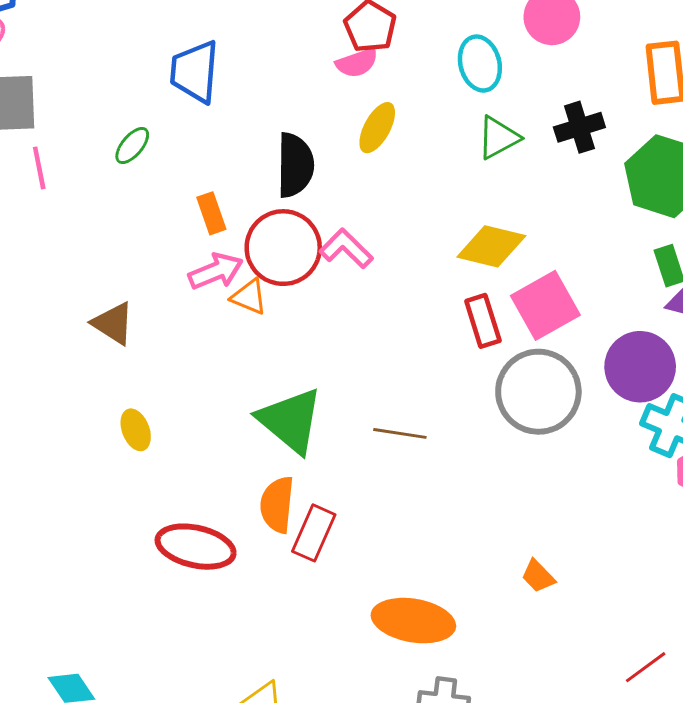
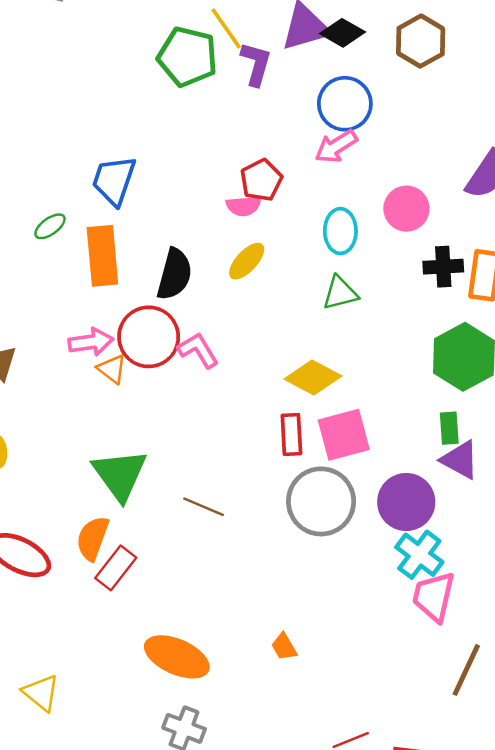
black cross: (579, 127) -> (443, 267), moved
orange rectangle: (211, 213) -> (102, 256), moved, size x1.8

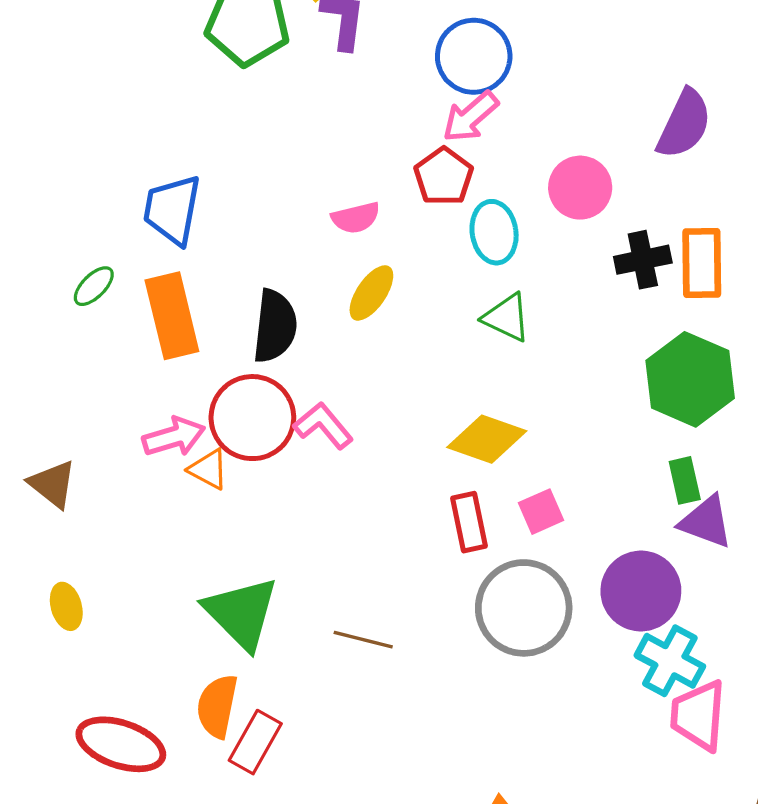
red pentagon: (261, 180) -> (444, 177), moved
green triangle: (340, 293) -> (507, 318), turned 48
pink square: (344, 435) -> (541, 512), size x0.6

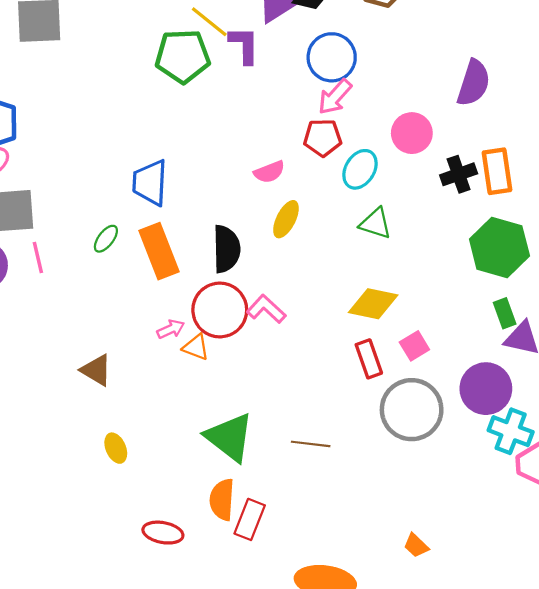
red pentagon: (444, 177) -> (323, 138), turned -30
cyan ellipse: (494, 232) -> (360, 169), turned 48
pink arrow: (174, 437) -> (171, 329), size x0.7
red ellipse: (121, 744) -> (163, 533), size x0.7

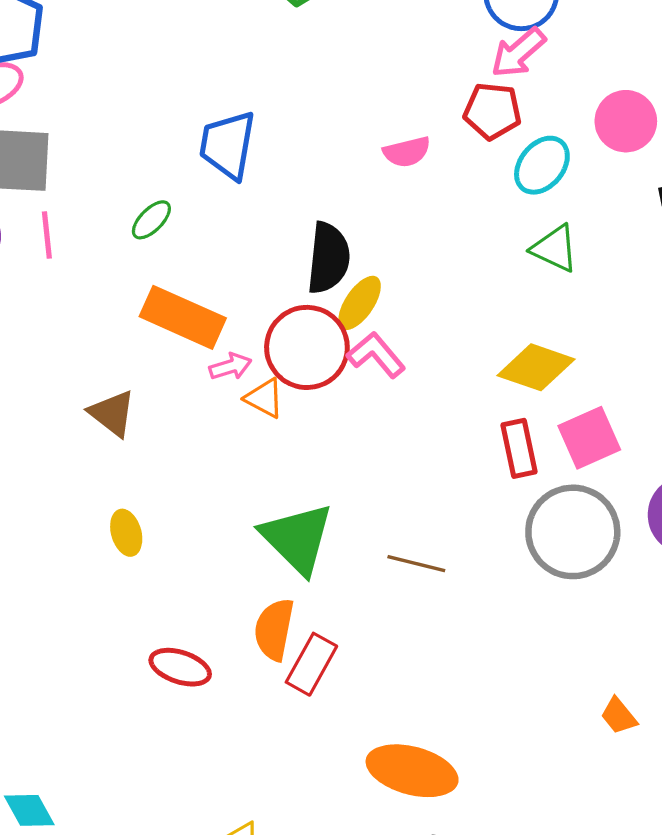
yellow ellipse: (286, 219) -> (360, 303), moved
orange rectangle: (159, 251) -> (183, 317), moved, turned -52
pink square: (414, 346) -> (589, 438), size x1.4
orange trapezoid: (416, 546) -> (619, 716), moved

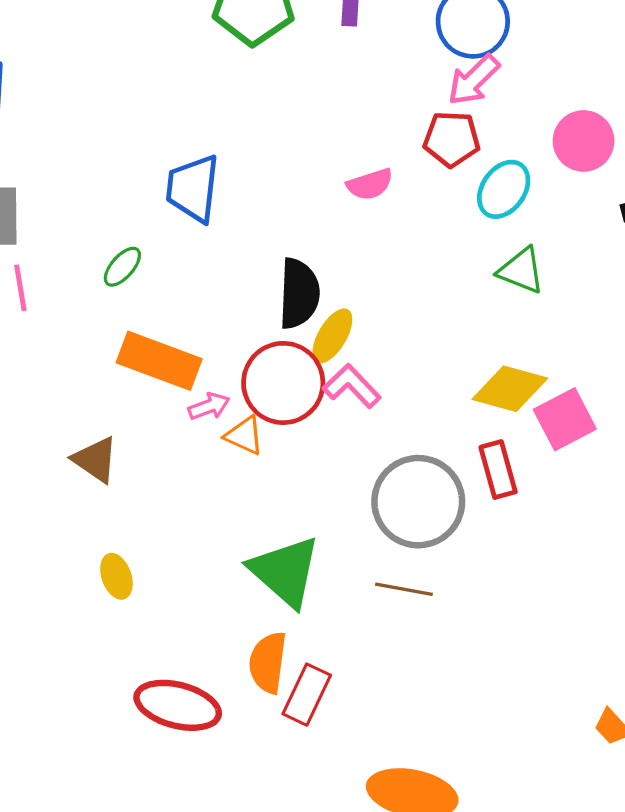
pink square: (589, 438) -> (565, 419), moved
gray circle: (573, 532) -> (418, 502), moved
red ellipse: (180, 667) -> (178, 705), size x1.4

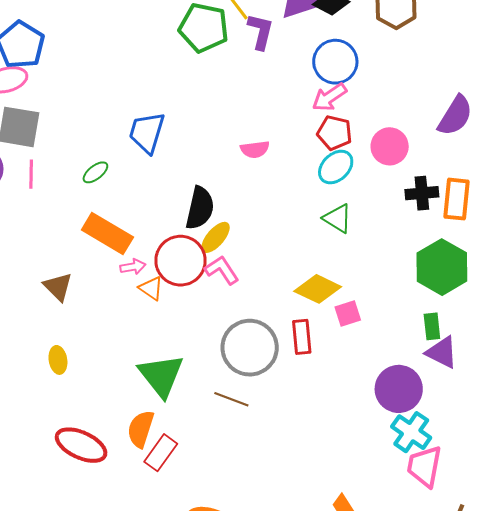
red pentagon: (452, 139) -> (334, 133), moved
pink square: (565, 419) -> (348, 314), size x0.7

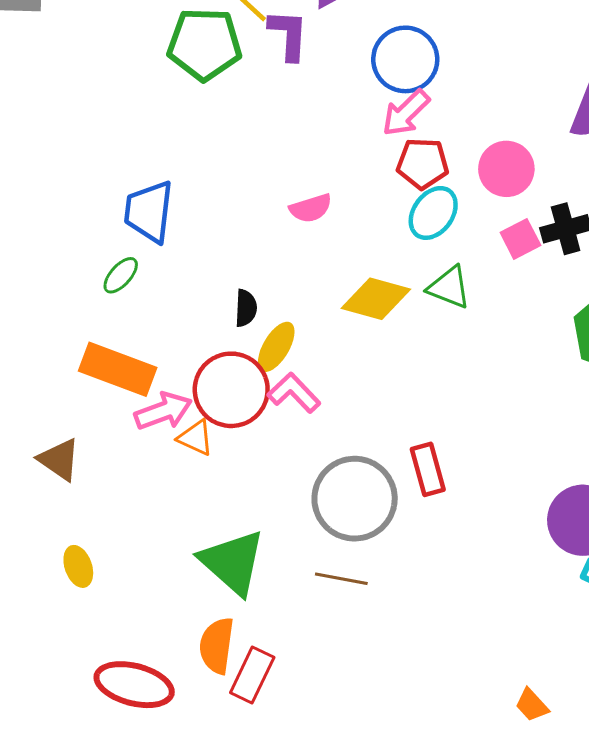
green ellipse: (95, 172) -> (121, 275), moved
black semicircle: (200, 208) -> (246, 308), size x0.6
pink arrow: (133, 267) -> (163, 411), size x1.5
yellow diamond: (318, 289) -> (376, 299), moved
pink square: (348, 314) -> (520, 239), moved

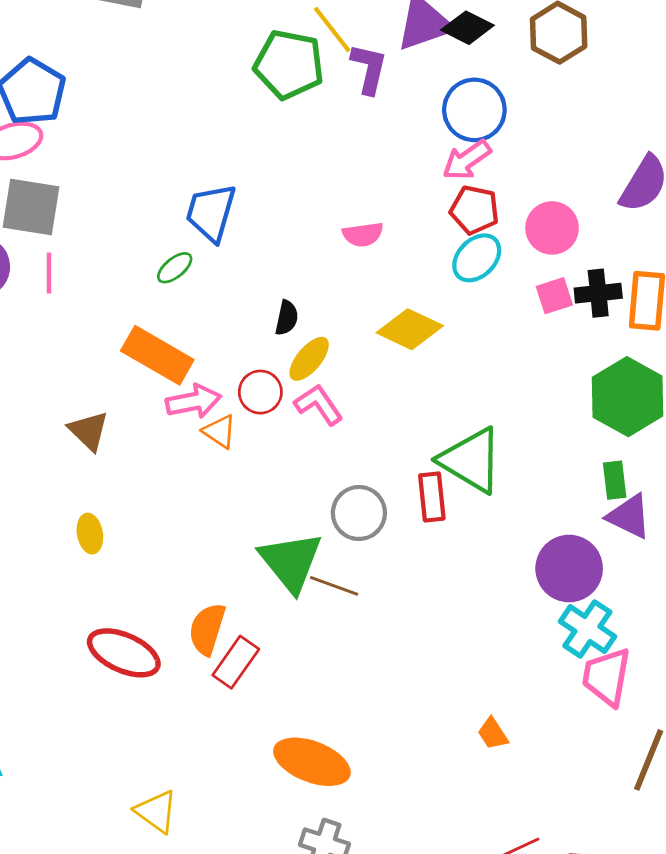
green triangle: (449, 287) -> (471, 460), moved, size x1.6
red circle: (231, 390) -> (260, 392), size x0.6
gray circle: (355, 499) -> (359, 513), size x0.7
green triangle: (233, 562) -> (291, 562), moved

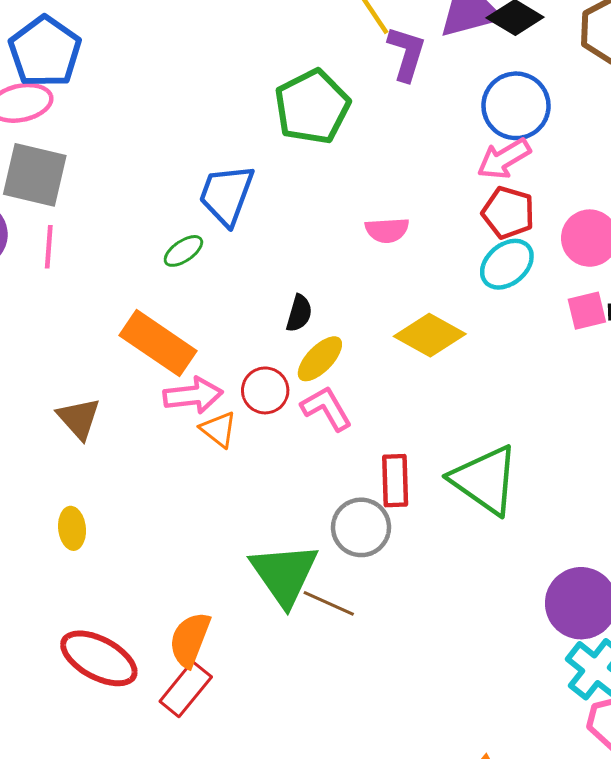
green pentagon: (289, 64) -> (312, 107), moved, turned 30
red rectangle: (432, 497) -> (395, 481), moved
red rectangle: (236, 662) -> (186, 689), moved

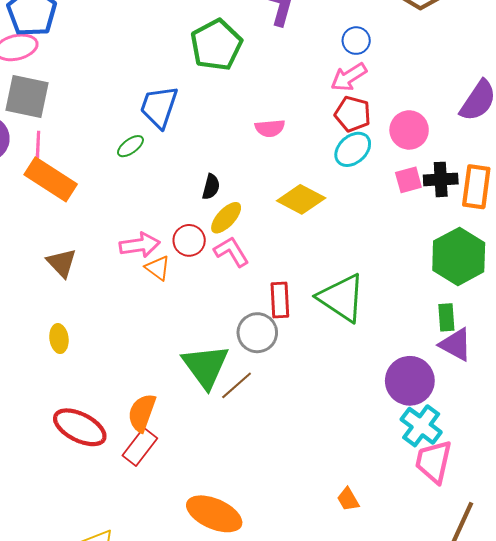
blue circle: (516, 106) -> (356, 41), size x0.6
orange rectangle: (158, 343) -> (51, 179), moved
brown line: (329, 603) -> (237, 385), turned -64

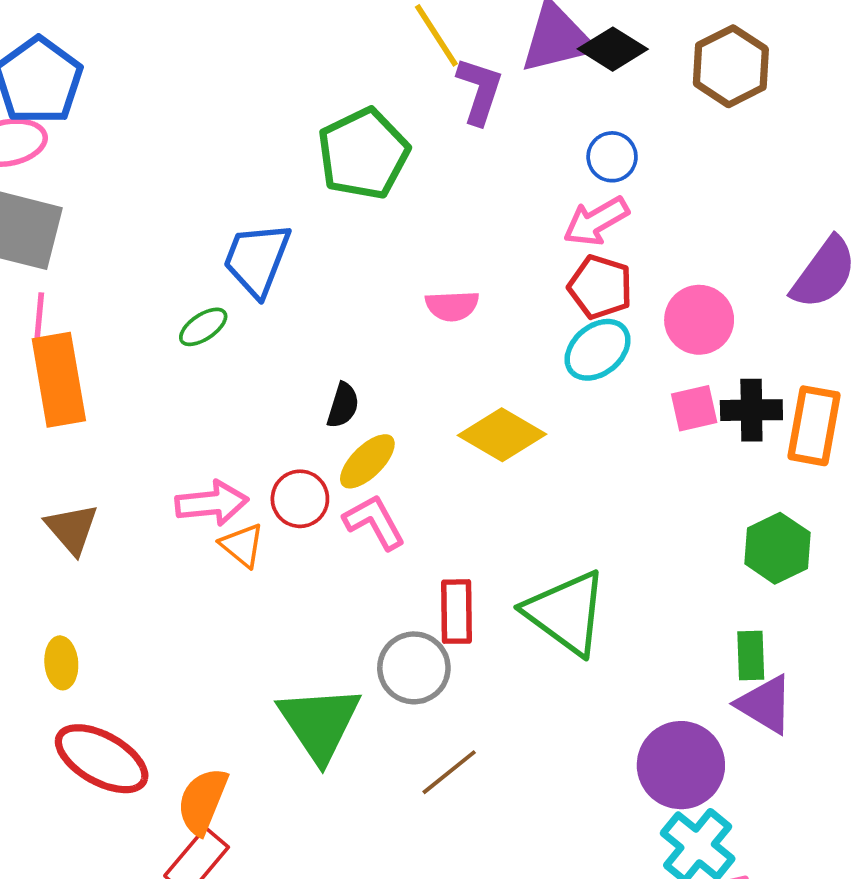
orange rectangle: (51, 179) -> (59, 380), turned 45
green hexagon: (459, 256) -> (777, 548), size x0.7
brown line: (237, 385) -> (449, 772), moved
red ellipse: (80, 427) -> (102, 759), moved

